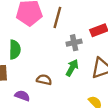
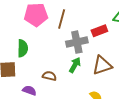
gray cross: (74, 43) -> (77, 42), size x1.5

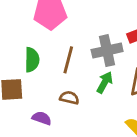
brown line: (62, 19) -> (68, 60), moved

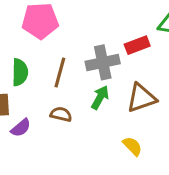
purple semicircle: (42, 118) -> (21, 128), moved, turned 120

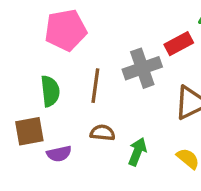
green arrow: (100, 97) -> (137, 152), moved
purple semicircle: (21, 128) -> (59, 154), turned 35

